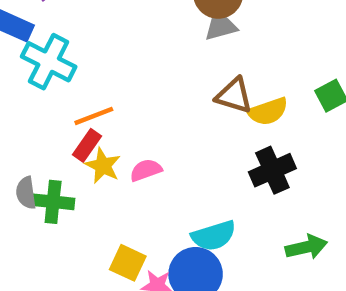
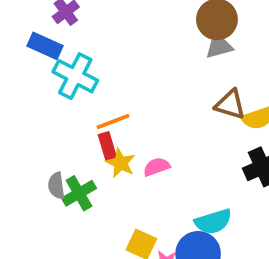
red rectangle: (87, 145) -> (107, 146), turned -52
green cross: (53, 202) -> (79, 193), turned -36

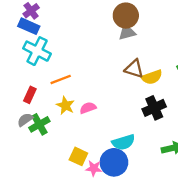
blue rectangle: (45, 46) -> (29, 26), moved
red rectangle: (107, 146) -> (30, 95), moved, turned 42
gray semicircle: (56, 186) -> (25, 120), turned 63

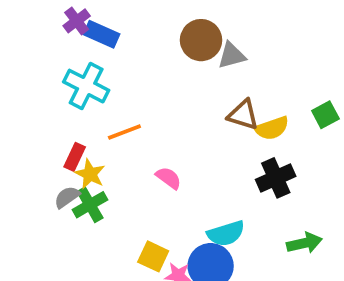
brown circle: (126, 16) -> (201, 40), moved
blue rectangle: (29, 26) -> (101, 34), moved
yellow star: (65, 106) -> (90, 174), moved
pink semicircle: (88, 108) -> (168, 178), turned 56

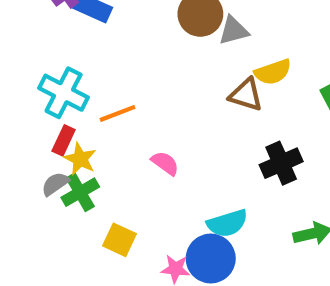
cyan cross: (86, 86) -> (64, 93), moved
yellow semicircle: (272, 128) -> (273, 72), moved
yellow square: (153, 256) -> (120, 240), moved

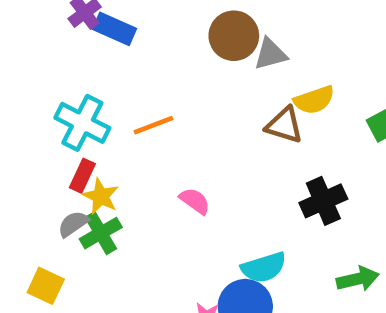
orange line: (117, 113) -> (154, 125), moved
yellow square: (120, 240) -> (46, 286), moved

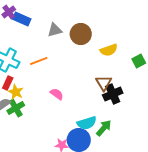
brown circle: (234, 36) -> (81, 34), moved
gray triangle: (271, 54) -> (55, 30), moved
brown triangle: (284, 125) -> (104, 83), moved, turned 42
green arrow: (358, 279) -> (104, 128), moved, turned -36

